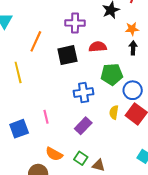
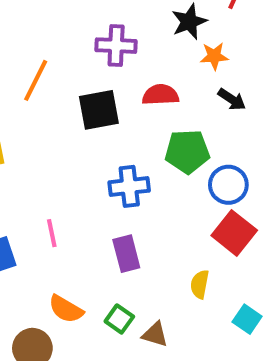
orange star: (132, 29) -> (214, 56), moved
black arrow: (133, 48) -> (232, 99), turned 120
yellow semicircle: (114, 112) -> (200, 284), moved
purple rectangle: (83, 126) -> (126, 254), turned -60

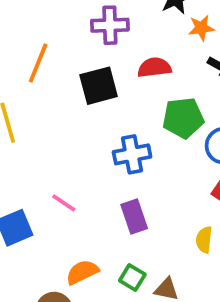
pink line: (52, 233) -> (64, 203), turned -40
orange semicircle: (66, 309) -> (82, 272), turned 128

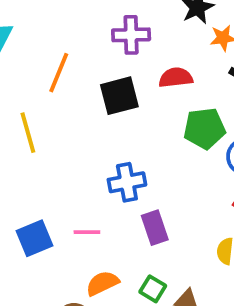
blue cross: (132, 154) -> (127, 182), moved
pink line: (64, 203) -> (87, 232), moved, turned -35

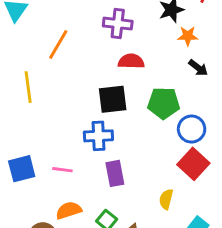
red semicircle: (176, 78) -> (131, 61), moved
black square: (119, 96) -> (113, 99), moved

